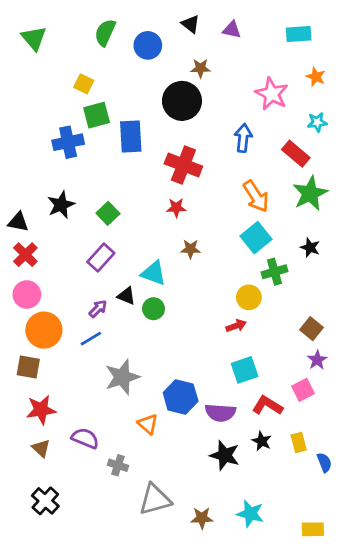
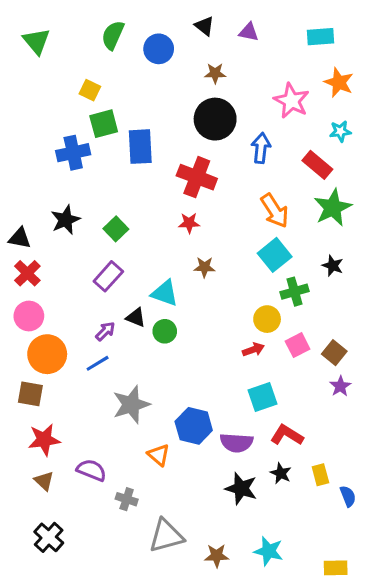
orange star: (316, 77) -> (339, 82), size x1.4
black circle: (182, 101) -> (215, 119), moved
pink square: (303, 390) -> (298, 345), moved

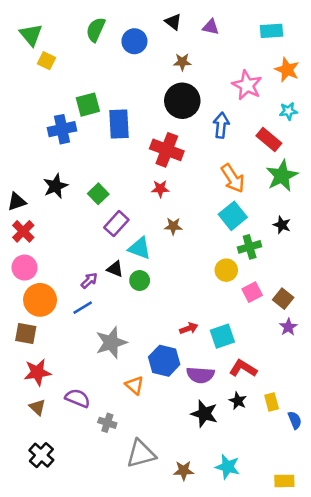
yellow square: (90, 90) -> (46, 61), moved
black triangle: (20, 238) -> (17, 202), turned -30
purple rectangle: (108, 276) -> (116, 224), moved
red arrow: (253, 350) -> (189, 328), moved

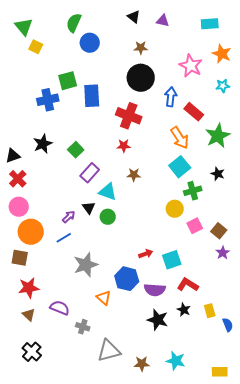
blue circle: (134, 41) -> (90, 43), moved
red rectangle: (269, 140) -> (194, 112), moved
black triangle: (115, 269) -> (89, 208), turned 32

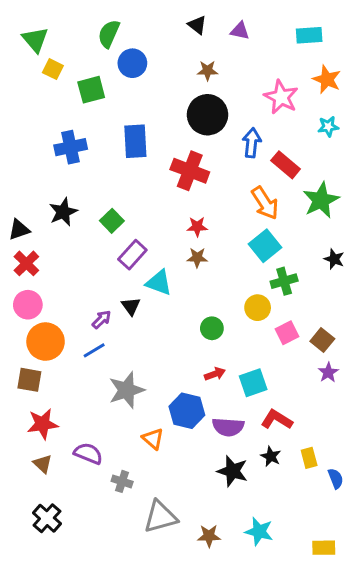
green square: (68, 81) -> (91, 90), moved
red star: (124, 146) -> (197, 227), moved
black star: (218, 174) -> (334, 259), moved
green circle: (108, 217) -> (212, 328), moved

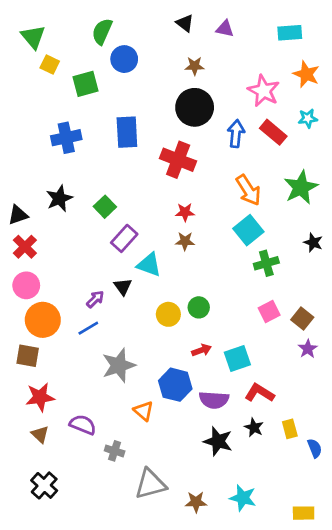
red rectangle: (286, 165) -> (273, 132), moved
yellow circle: (258, 308) -> (168, 314), moved

